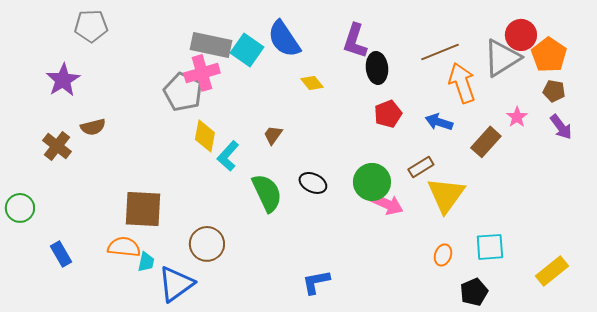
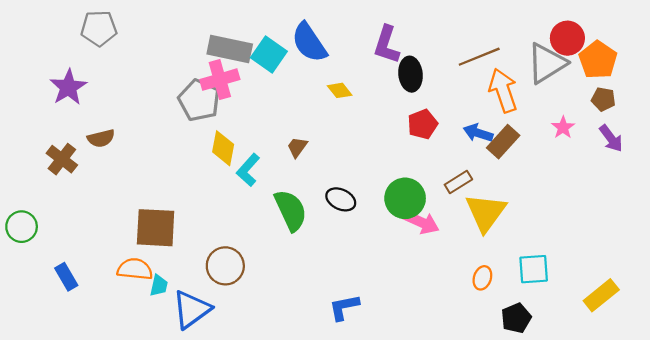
brown rectangle: (486, 142) -> (503, 142), moved

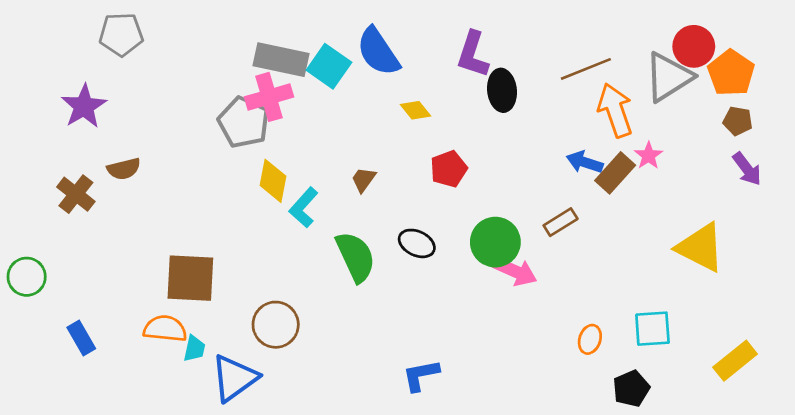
red pentagon: (422, 124) -> (449, 169), moved
pink star: (563, 127) -> (648, 156), moved
yellow triangle: (486, 212) -> (700, 247), moved, turned -39

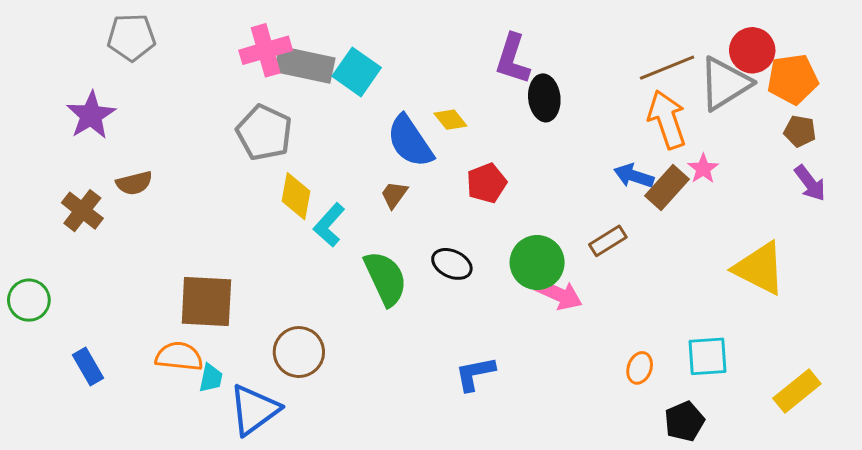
blue semicircle: (378, 52) -> (410, 141), moved
brown line: (586, 69) -> (667, 68), moved
orange pentagon: (731, 73) -> (793, 79), turned 30
pink cross: (269, 97) -> (266, 50), moved
blue L-shape: (421, 375) -> (475, 374), moved

